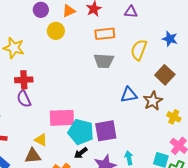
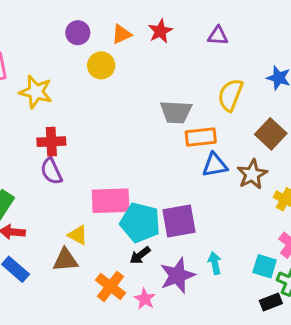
orange rectangle: (105, 34) -> (201, 137), moved

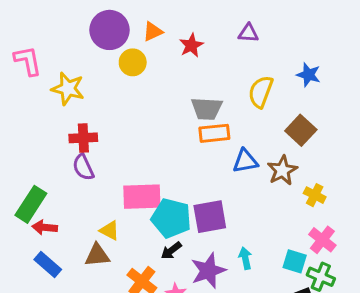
red star: (160, 31) -> (191, 45), moved
purple circle: (78, 33) -> (110, 30), size x1.6
orange rectangle: (201, 137) -> (214, 133), moved

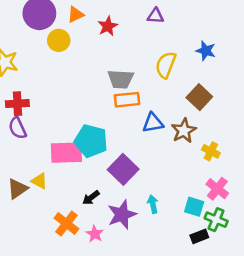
purple square: (210, 217) -> (123, 169), turned -36
cyan pentagon: (171, 218) -> (91, 141), moved
brown triangle: (97, 255) -> (17, 189), moved, turned -30

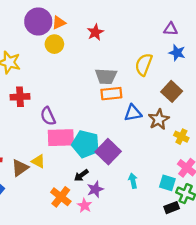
orange triangle: (75, 15) -> (59, 23), moved
purple triangle: (155, 16) -> (171, 29), moved
purple semicircle: (17, 128) -> (48, 116), moved
cyan pentagon: (91, 141) -> (86, 144), moved
purple star: (122, 214) -> (95, 189), moved, size x0.7

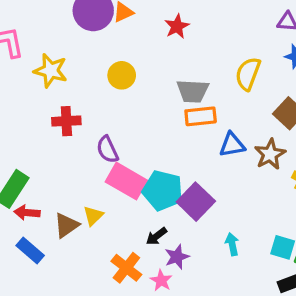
yellow circle: (54, 44) -> (122, 75), moved
pink rectangle: (61, 138) -> (126, 181), turned 32
yellow triangle: (38, 161) -> (93, 216), turned 48

